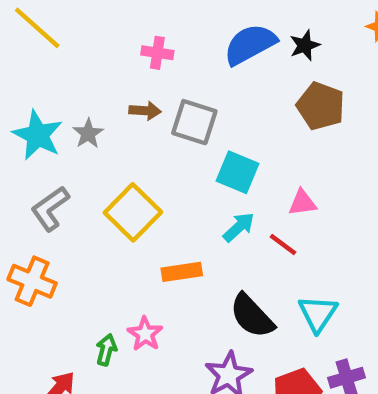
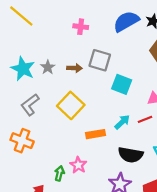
brown arrow: (145, 111) -> (74, 68), moved
cyan arrow: (239, 227) -> (122, 122), moved
red line: (283, 245) -> (145, 119), turned -56
black semicircle: (252, 316) -> (131, 155), turned -35

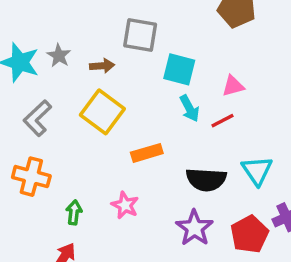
brown arrow: (74, 68) -> (102, 66), moved
cyan arrow: (122, 122) -> (189, 108), moved, turned 112
green arrow: (59, 173) -> (74, 212), moved

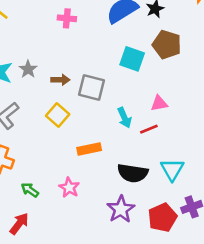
gray square: (140, 35) -> (92, 88), moved
cyan square: (179, 69) -> (132, 59), moved
yellow square: (102, 112) -> (58, 115), size x0.7
green arrow: (74, 212) -> (30, 190), turned -66

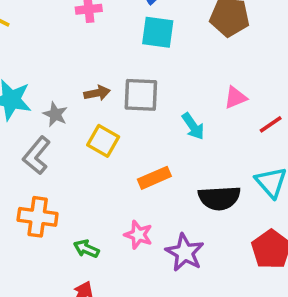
cyan square: (132, 59) -> (158, 32), moved
gray star: (28, 69) -> (55, 114), moved
red line: (149, 129) -> (271, 124), moved
purple star: (121, 209) -> (185, 253), moved

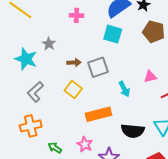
gray square: (141, 95) -> (98, 67), turned -30
gray star: (55, 114) -> (49, 44), moved
orange rectangle: (154, 178) -> (99, 114), size x1.4
orange cross: (38, 217) -> (31, 126), turned -30

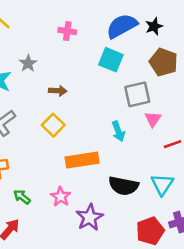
gray square: (98, 67) -> (137, 94), moved
pink triangle: (150, 77) -> (153, 119), turned -48

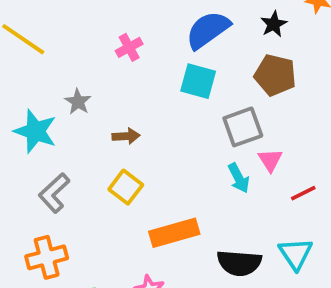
black star: (154, 26) -> (274, 24), moved
pink cross: (67, 31) -> (129, 47), turned -30
cyan arrow: (118, 131) -> (239, 178), moved

